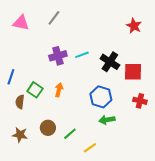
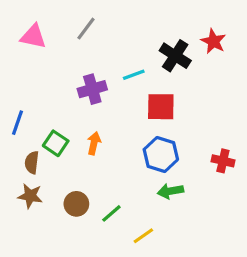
cyan line: (82, 55) -> (134, 75), moved
black cross: (110, 62) -> (175, 56), moved
red square: (133, 72) -> (161, 107), moved
brown star: (20, 135) -> (30, 196), moved

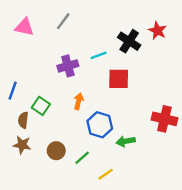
orange arrow: (94, 143) -> (79, 101), moved
blue hexagon: (161, 154) -> (100, 125), moved
red cross: (223, 161) -> (164, 119), size x1.5

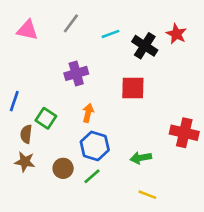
cyan line: (99, 55) -> (110, 34), moved
blue hexagon: (100, 125) -> (95, 146), moved
yellow line: (106, 174) -> (147, 195), moved, turned 56

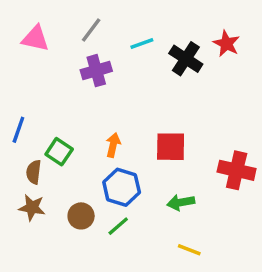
purple cross: (76, 73) -> (96, 71), moved
red square: (133, 88) -> (171, 147), moved

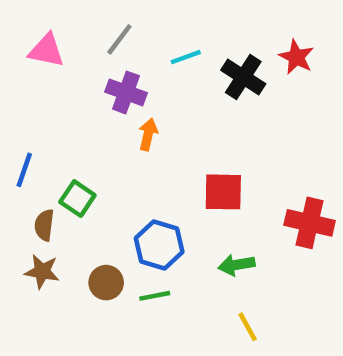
purple cross: (96, 71) -> (126, 92), turned 36
orange arrow: (113, 145) -> (148, 134), moved
green line: (118, 226) -> (155, 296), turned 30
yellow line: (189, 250) -> (248, 327), turned 40

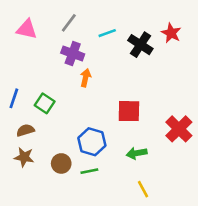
green square: (77, 199) -> (45, 103), moved
red cross: (310, 223) -> (179, 129), turned 32
brown semicircle: (44, 225) -> (25, 130), turned 66

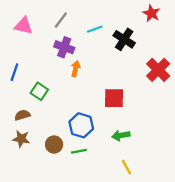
red star: (171, 33) -> (151, 13), moved
blue line: (14, 98) -> (14, 72), moved
red cross: (179, 129) -> (158, 70), moved

